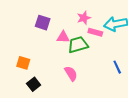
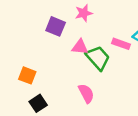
pink star: (84, 18) -> (84, 13), moved
green trapezoid: (78, 45) -> (98, 58), turned 60

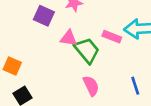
pink semicircle: (86, 93) -> (91, 86), moved

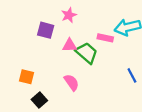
pink semicircle: (91, 86) -> (72, 82), moved

